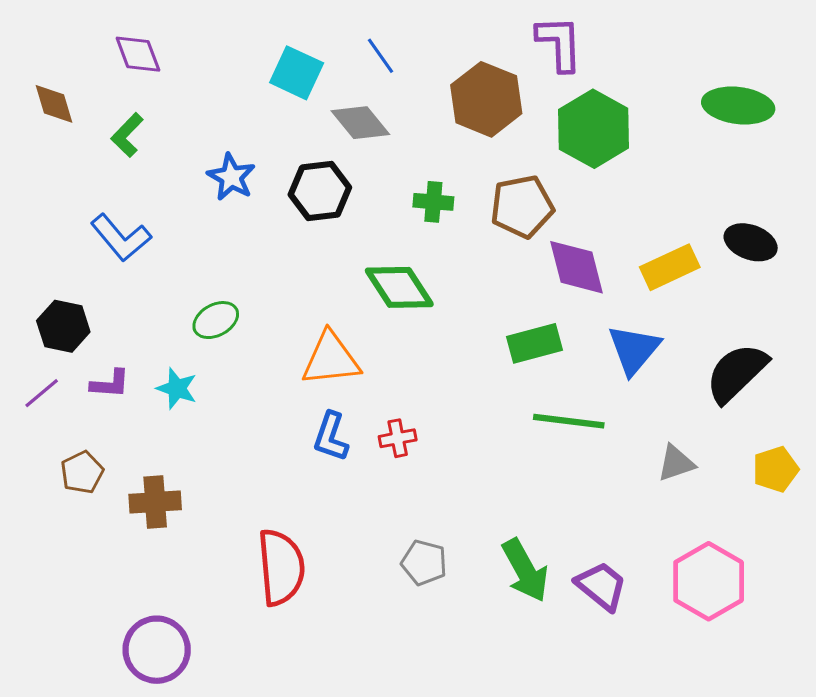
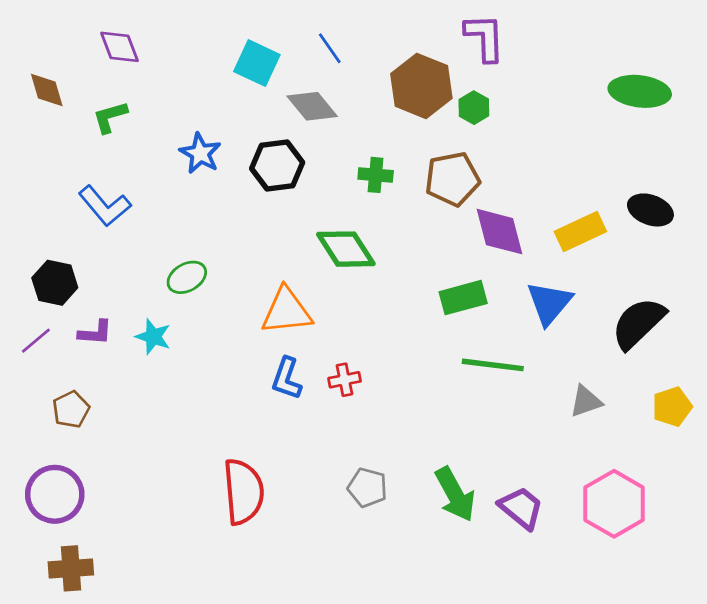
green hexagon: (594, 129) -> (474, 108), moved, size x0.5
green L-shape: (127, 135) -> (110, 117), turned 30
brown cross: (155, 502) -> (71, 568), moved
purple circle: (157, 650) -> (55, 494), moved

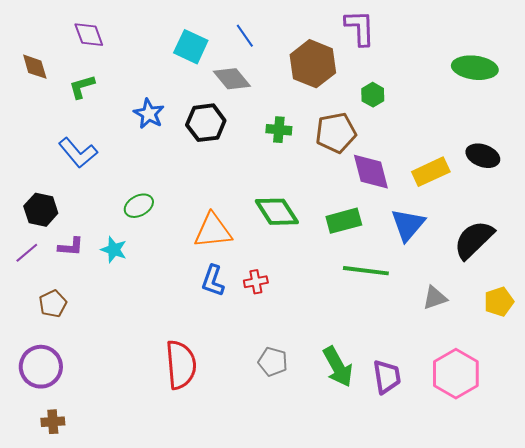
green hexagon: (474, 108) -> (373, 95), moved
green diamond: (346, 249) -> (277, 212), moved
purple trapezoid: (521, 508) -> (387, 377), turned 42
brown cross: (71, 568) -> (53, 422), size x0.7

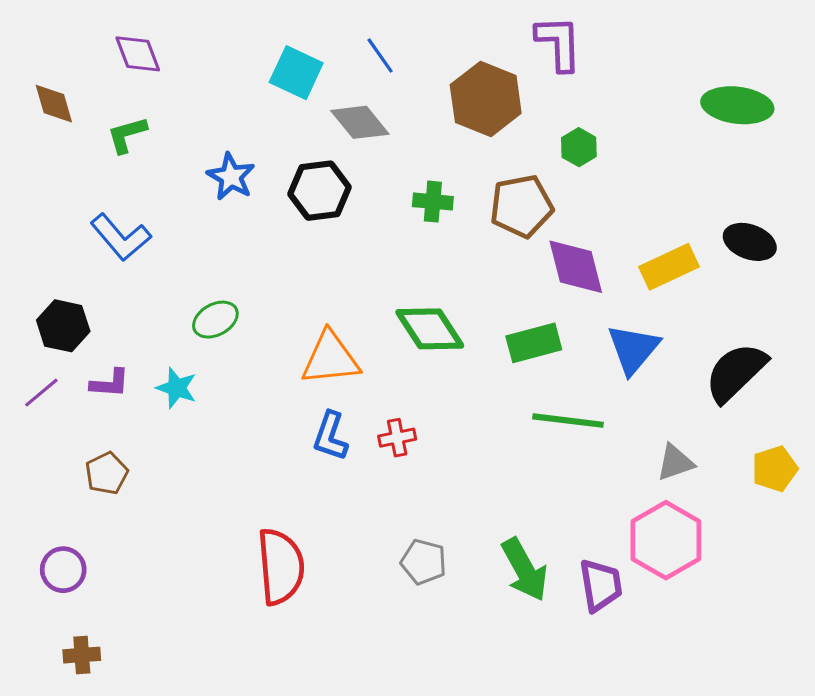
brown pentagon: (53, 304) -> (107, 473), moved
purple circle: (41, 367) -> (63, 570), size x0.7
pink hexagon: (456, 374) -> (666, 540), moved

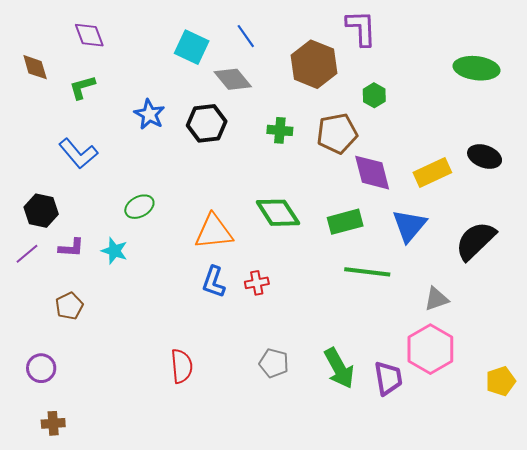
yellow pentagon: (775, 469) -> (501, 381), moved
red semicircle: (281, 567) -> (182, 366), size x0.7

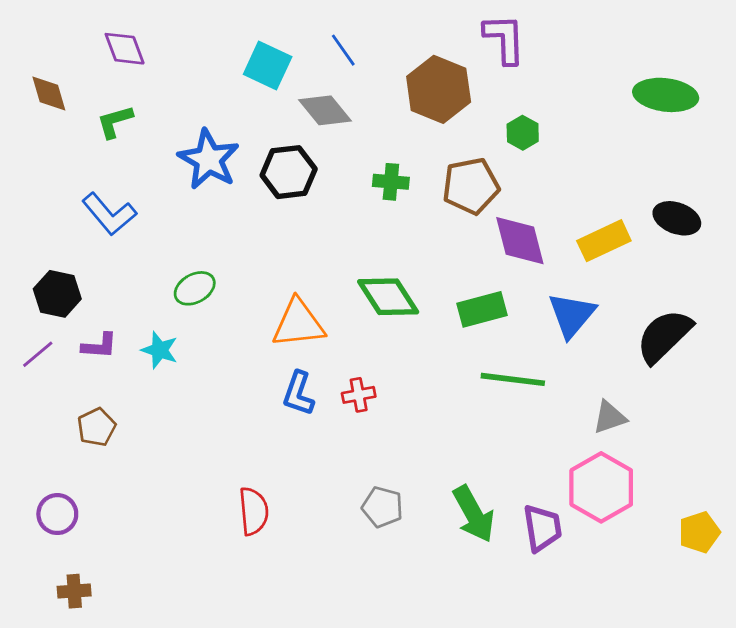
blue star: (149, 114) -> (209, 159), size x1.4

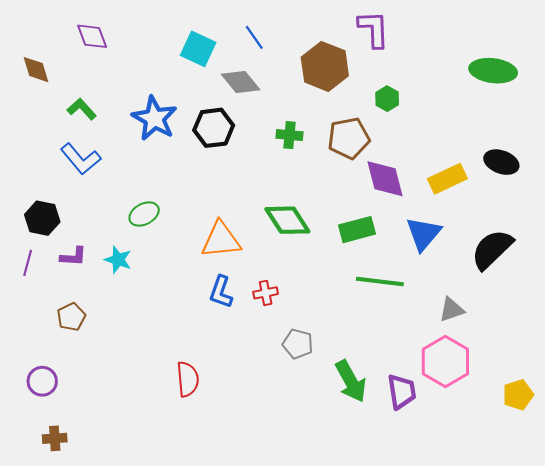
green L-shape: (115, 122) -> (82, 109), moved, turned 64
purple line: (38, 354) -> (28, 263), turned -35
gray pentagon: (382, 507) -> (298, 344), moved

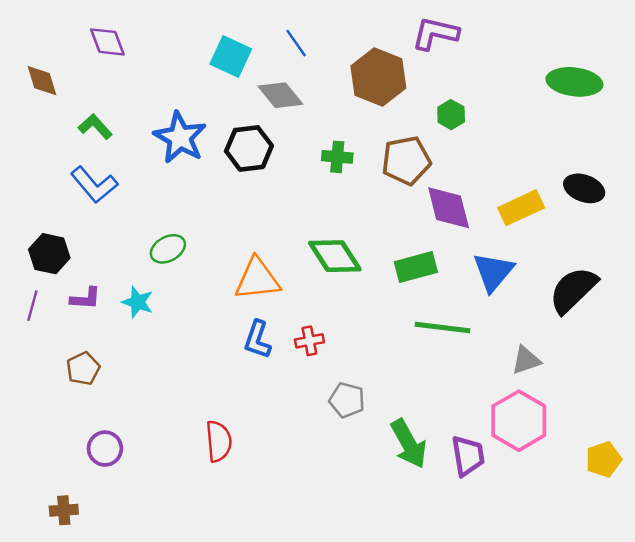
purple L-shape: (374, 29) -> (435, 33), turned -75
purple circle: (42, 381) -> (105, 449), moved

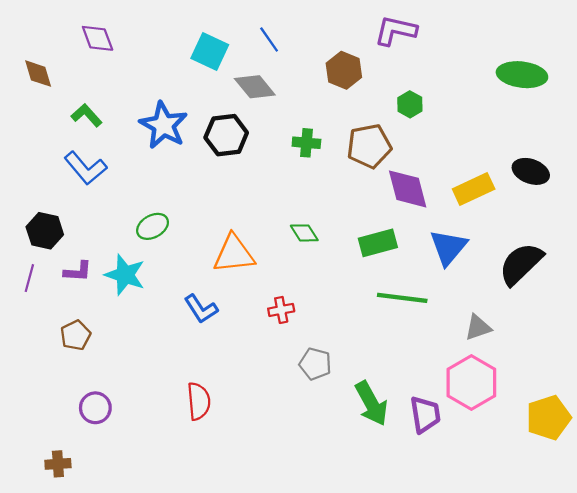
brown hexagon: (378, 77) -> (344, 70), size x0.7
green diamond: (335, 256) -> (304, 233), size x0.6
cyan star: (138, 302) -> (125, 275), size x1.4
blue L-shape: (257, 340) -> (201, 309), moved, turned -52
yellow pentagon: (603, 459) -> (548, 418), size x1.4

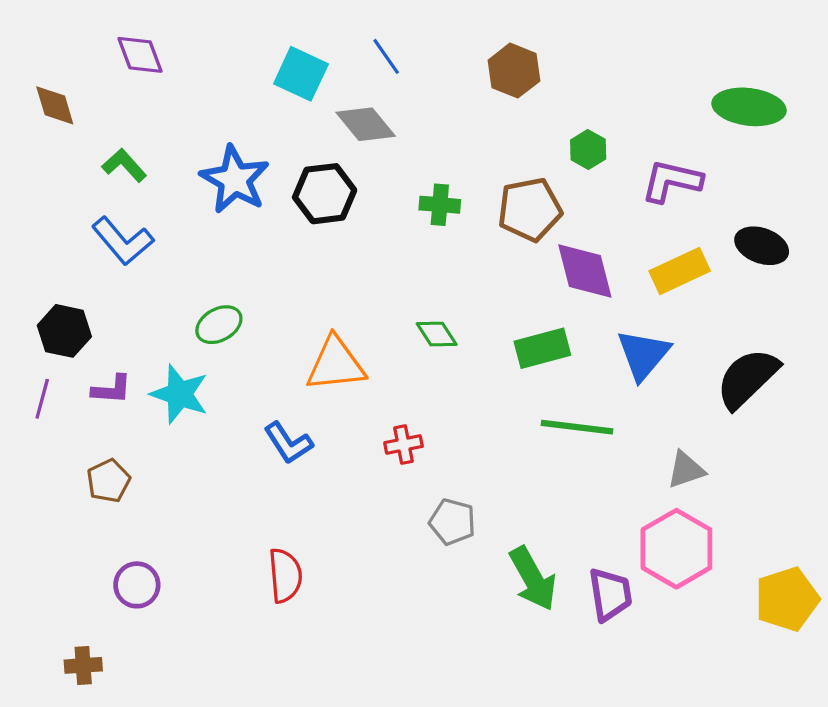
purple L-shape: (396, 31) -> (672, 181), moved
brown hexagon: (344, 70) -> (514, 71), moved

